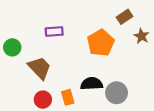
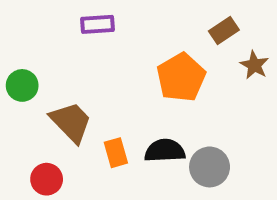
purple rectangle: (54, 32) -> (98, 24), moved
orange rectangle: (68, 97) -> (116, 153), moved
red circle: (43, 100) -> (47, 179), moved

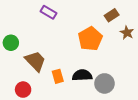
purple rectangle: (98, 24) -> (49, 12), turned 35

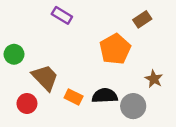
brown star: (127, 33) -> (154, 79), moved
orange rectangle: (58, 76) -> (74, 97), turned -48
red circle: (23, 90) -> (27, 103), moved

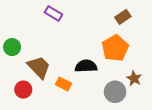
orange pentagon: (115, 49) -> (115, 48), moved
brown star: (154, 79) -> (134, 78), moved
black semicircle: (105, 96) -> (86, 66), moved

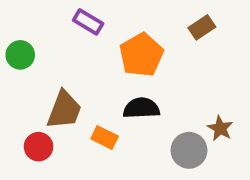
green circle: (12, 47) -> (20, 55), moved
orange pentagon: (115, 48) -> (141, 55), moved
brown trapezoid: (39, 67) -> (64, 110), turned 65

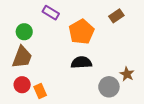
green circle: (20, 55) -> (24, 32), moved
brown trapezoid: (64, 110) -> (22, 57), moved
orange rectangle: (105, 137) -> (40, 91), moved, turned 40

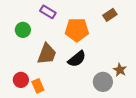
orange pentagon: (81, 32) -> (77, 30), turned 30
brown trapezoid: (22, 57) -> (47, 54), moved
black semicircle: (81, 62) -> (77, 59), turned 144

